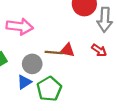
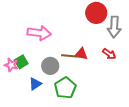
blue triangle: (24, 82) -> (35, 84), moved

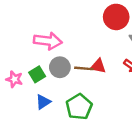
green square: (21, 62) -> (37, 74), moved
gray circle: (50, 66) -> (60, 67), moved

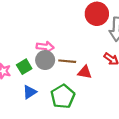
pink arrow: (48, 41) -> (45, 47), moved, size x0.7
red triangle: (98, 66) -> (85, 72), moved

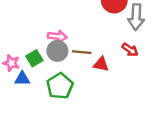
blue triangle: (30, 92) -> (22, 79), moved, turned 32
green pentagon: (63, 96) -> (60, 86), moved

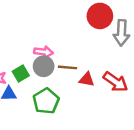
red arrow: (130, 50) -> (115, 82), moved, size x1.5

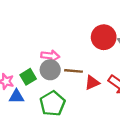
red circle: (100, 16) -> (104, 37), moved
red triangle: (87, 79) -> (92, 83), turned -35

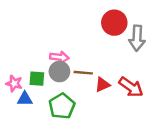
red circle: (104, 37) -> (114, 23), moved
green square: (28, 77) -> (37, 79), turned 35

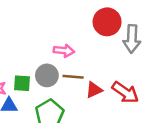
pink arrow: (59, 57) -> (64, 51), moved

